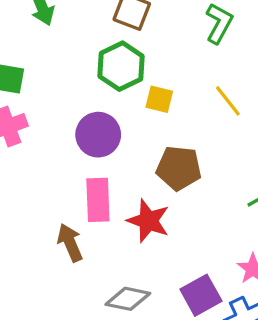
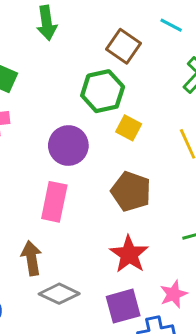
red star: (148, 221) -> (129, 254), moved
brown arrow: (70, 243) -> (31, 258), moved

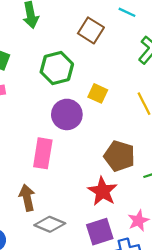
green hexagon: (103, 91) -> (57, 68), moved
purple circle: (68, 146) -> (67, 114), moved
brown pentagon: (131, 191) -> (119, 156), moved

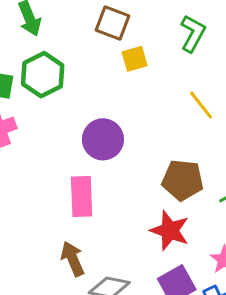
green hexagon: (57, 68) -> (43, 75), moved
yellow square: (98, 93) -> (135, 59), moved, turned -30

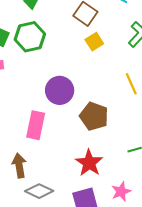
yellow square: (135, 59) -> (94, 42), turned -30
brown pentagon: (183, 180) -> (94, 116), moved

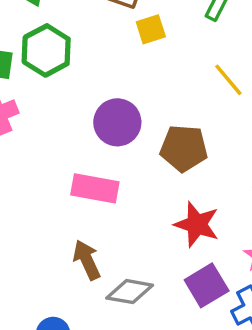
yellow square: (94, 42) -> (151, 29), turned 30
pink rectangle: (36, 125) -> (95, 188), turned -76

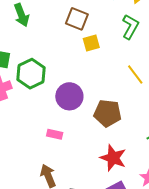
green hexagon: (46, 50) -> (31, 74), moved
pink rectangle: (95, 188) -> (55, 134), size x0.6

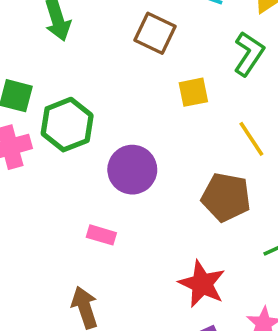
yellow square: (91, 43) -> (193, 92), moved
brown pentagon: (107, 113) -> (226, 197), moved

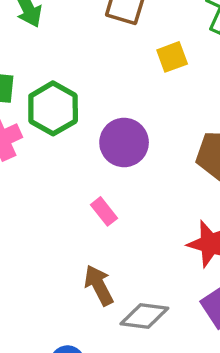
pink rectangle: (101, 235) -> (104, 211), turned 44

